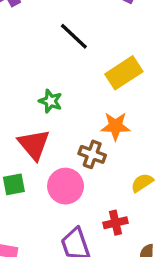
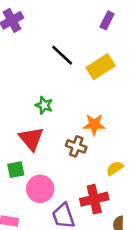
yellow rectangle: (124, 73) -> (101, 67), moved
pink circle: (66, 186) -> (40, 189), moved
red cross: (115, 223) -> (94, 199), size x1.5

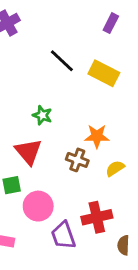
yellow rectangle: (101, 67) -> (104, 73), turned 60
yellow semicircle: (115, 168) -> (115, 168), moved

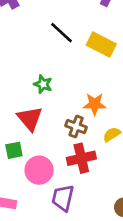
red cross: (97, 217) -> (81, 158), moved
purple trapezoid: (63, 235) -> (63, 198), turned 32

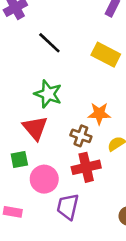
black line: (62, 33) -> (49, 43), moved
green star: (43, 84) -> (48, 94), size x1.5

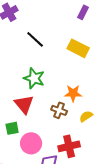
red cross: (86, 167) -> (69, 146), moved

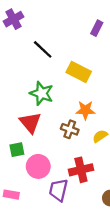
purple rectangle: (83, 12) -> (97, 28), moved
yellow rectangle: (78, 48) -> (79, 72), moved

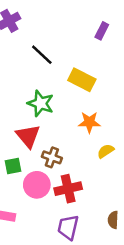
brown cross: (70, 129) -> (52, 157), moved
red cross: (81, 170) -> (68, 189), moved
purple trapezoid: (58, 190) -> (68, 227), moved

